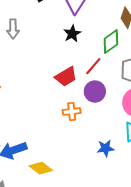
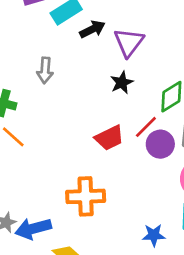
purple circle: (95, 92) -> (160, 144), moved
orange cross: (72, 112) -> (86, 196), moved, size x1.6

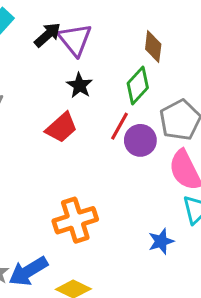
black arrow: (92, 29) -> (47, 35), moved
red trapezoid: (109, 138) -> (61, 128), moved

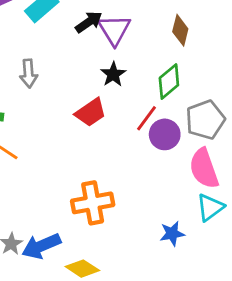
brown diamond: (153, 47) -> (180, 30), moved

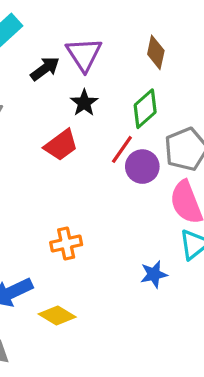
black arrow: (89, 22) -> (45, 69), moved
orange cross: (93, 203) -> (66, 244), size x0.7

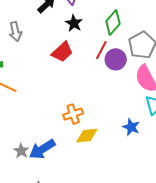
blue star: (154, 274) -> (131, 127), turned -30
yellow diamond: (57, 315) -> (87, 136), moved, turned -30

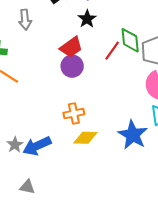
green diamond: (113, 22) -> (130, 40), moved, turned -55
purple circle: (116, 59) -> (72, 66), moved
blue star: (131, 127) -> (133, 135), size x1.6

